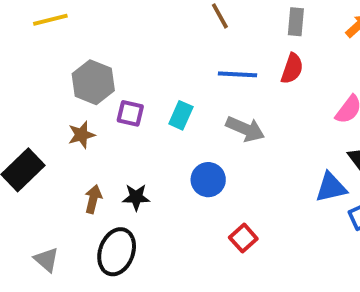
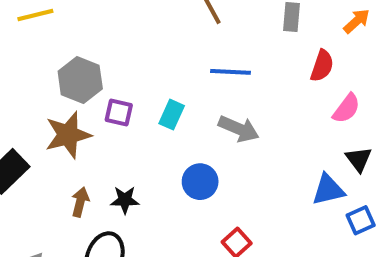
red semicircle: (292, 69) -> (322, 66), moved
brown star: (82, 135) -> (68, 135), size x1.6

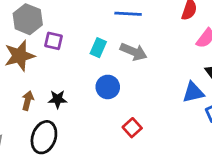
cyan rectangle: (172, 115) -> (98, 48), moved

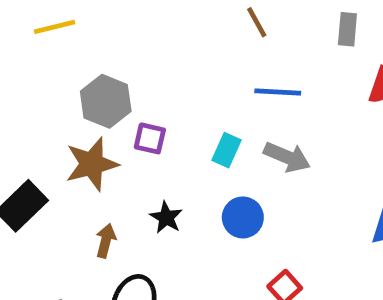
black star: (58, 99) -> (166, 217), moved, turned 30

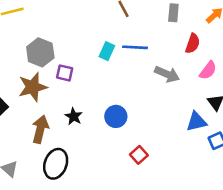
cyan rectangle: (227, 150) -> (107, 51), moved
gray arrow: (287, 157) -> (167, 74), moved
brown arrow: (106, 241) -> (40, 129), size x1.5

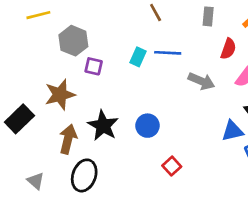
gray hexagon: (40, 52) -> (73, 41), moved
purple square: (65, 73) -> (94, 66), moved
black star: (74, 116) -> (103, 126), size x1.6

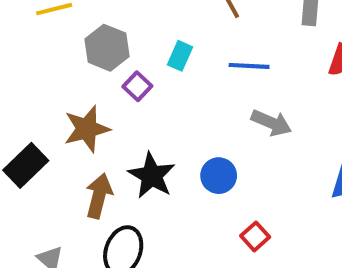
cyan rectangle: (138, 57) -> (180, 56), moved
purple square: (94, 66) -> (137, 86), turned 30
gray arrow: (201, 81) -> (271, 123), moved

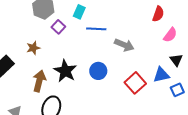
blue line: (249, 66) -> (96, 29), moved
brown star: (87, 129) -> (33, 48), size x0.6
red square: (255, 236) -> (135, 83), moved, size x1.5

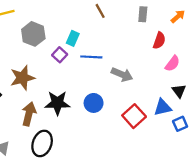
purple square: (58, 27) -> (60, 55), moved
brown star: (33, 48) -> (22, 78), size x1.6
black star: (65, 71) -> (57, 103), turned -30

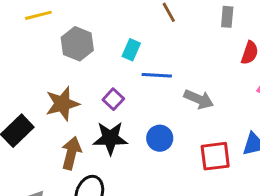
purple square: (60, 55) -> (113, 99), moved
red square: (134, 116) -> (215, 156), turned 35

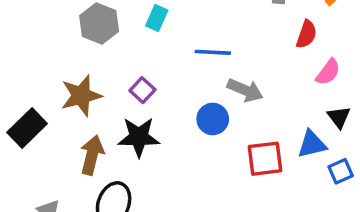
cyan rectangle: (131, 50) -> (157, 18), moved
blue line: (157, 75) -> (213, 52), moved
blue circle: (160, 138) -> (213, 119), moved

